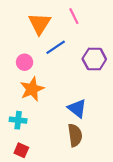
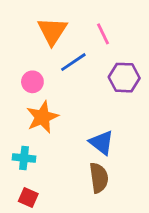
pink line: (74, 16) -> (103, 34), moved

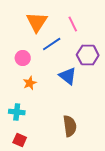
orange star: (42, 117) -> (30, 83), size x0.6
blue triangle: (102, 142) -> (68, 76), moved

